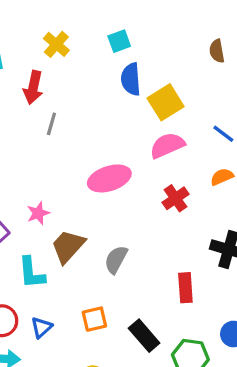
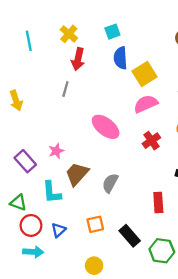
red arrow: (33, 87) -> (78, 59), moved
pink ellipse: (109, 178) -> (106, 127), turned 56

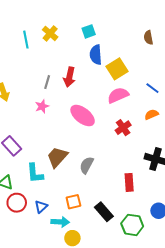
cyan line: (29, 41) -> (26, 40), moved
red arrow: (78, 59) -> (69, 77), moved
pink star: (56, 151) -> (42, 106), moved
cyan arrow: (33, 252) -> (60, 222), moved

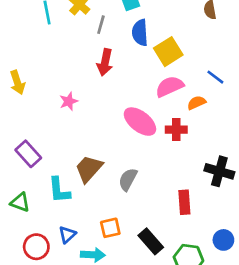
gray line: (47, 82) -> (101, 25), moved
orange semicircle: (151, 114) -> (197, 103), moved
pink ellipse: (83, 116) -> (140, 122), moved
red cross: (123, 128) -> (176, 130), turned 35
red circle: (17, 203) -> (36, 247), moved

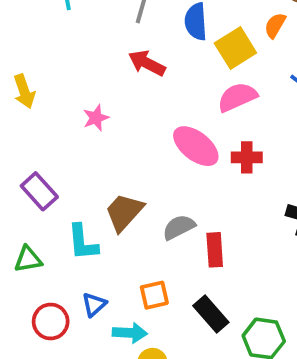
red arrow: (105, 62) -> (147, 63), turned 105
orange semicircle: (197, 103) -> (275, 25), moved, turned -36
gray semicircle: (128, 179) -> (179, 227), turned 35
green triangle: (20, 202) -> (28, 259), turned -30
red rectangle: (184, 202) -> (215, 250), moved

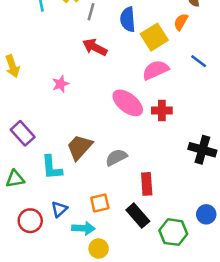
red rectangle: (215, 250) -> (147, 184), moved

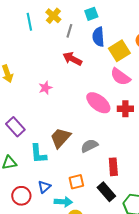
pink semicircle: (156, 70) -> (120, 77), turned -120

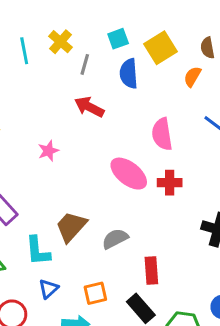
yellow square: (119, 51) -> (161, 48), moved
pink semicircle: (120, 77) -> (162, 134), turned 45
blue triangle: (44, 187) -> (48, 289), moved

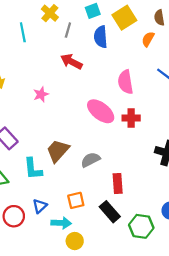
cyan line: (24, 51) -> (23, 32), moved
blue triangle: (48, 289) -> (40, 206), moved

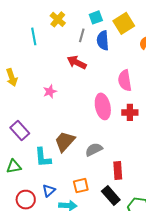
gray line: (68, 30) -> (82, 35), moved
pink ellipse: (101, 111) -> (103, 106), turned 40

